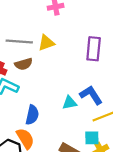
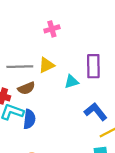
cyan triangle: (70, 103) -> (71, 82), moved
blue semicircle: (32, 115) -> (29, 119), moved

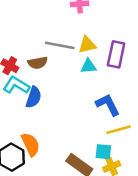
yellow triangle: (46, 65) -> (87, 45), moved
gray line: (20, 67) -> (60, 45), moved

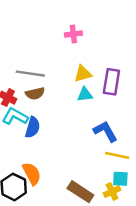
gray line: (60, 45) -> (30, 74), moved
yellow line: (119, 130) -> (117, 155), turned 30
cyan square: (103, 152) -> (120, 179), moved

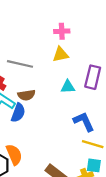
yellow triangle: (83, 74) -> (60, 54), moved
brown semicircle: (35, 93) -> (26, 95), moved

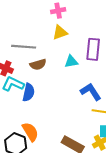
brown semicircle: (26, 95) -> (38, 64), moved

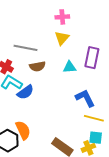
yellow triangle: (60, 32) -> (62, 38), turned -35
blue semicircle: (29, 92) -> (25, 92), turned 36

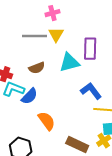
gray line: (25, 48) -> (34, 36), moved
cyan triangle: (70, 67) -> (69, 62), size x1.5
orange semicircle: (23, 130) -> (47, 121), moved

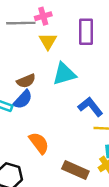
gray line: (34, 36) -> (21, 23), moved
purple rectangle: (90, 49) -> (86, 32), moved
blue semicircle: (29, 96) -> (23, 99), moved

